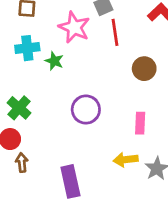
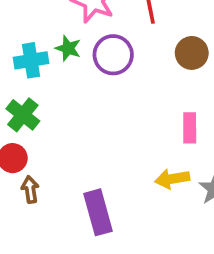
cyan cross: (27, 48) -> (31, 60), moved
purple circle: (86, 109) -> (113, 55), moved

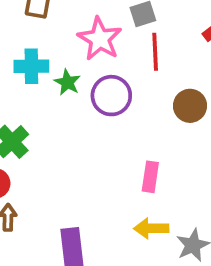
cyan cross: (31, 60) -> (31, 66), moved
pink rectangle: (190, 128) -> (150, 177), moved

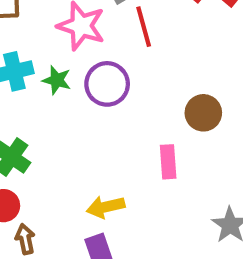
brown circle: (190, 106) -> (203, 113), moved
yellow arrow: (151, 228) -> (106, 207), moved

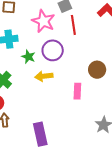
green star: (57, 80) -> (28, 57), moved
yellow arrow: (106, 207) -> (44, 76), moved

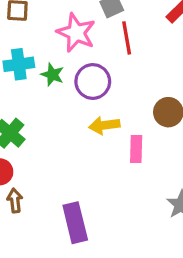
green star: (28, 57) -> (52, 75), moved
yellow arrow: (44, 76) -> (104, 125), moved

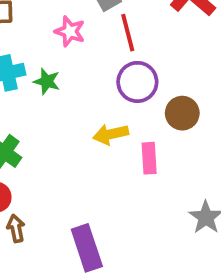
pink star: (76, 33) -> (70, 31), size x0.7
purple circle: (93, 82) -> (137, 82), moved

